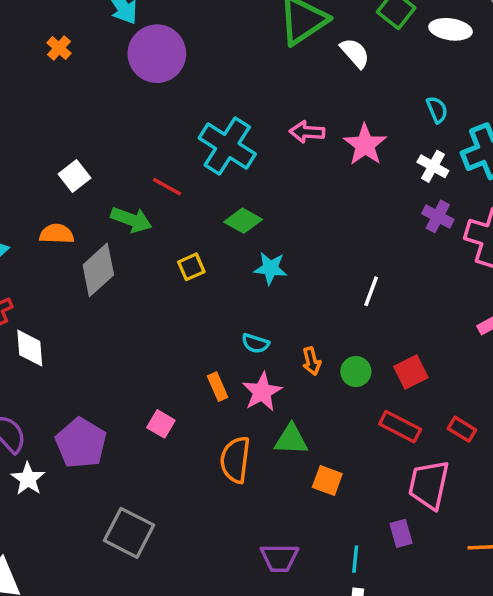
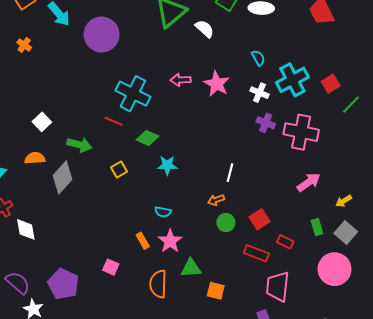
purple circle: (157, 54) -> (102, 35), moved
red line: (167, 187) -> (114, 121), moved
orange arrow: (312, 361) -> (216, 200), moved, turned 91
red rectangle: (462, 429) -> (285, 242), moved

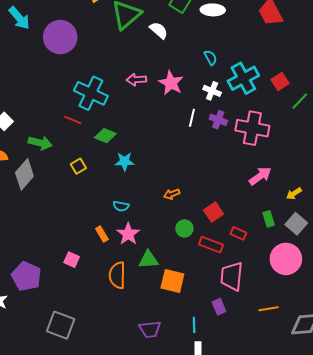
white line: (230, 173) -> (192, 118), moved
green circle: (226, 223) -> (184, 228), moved
orange square: (216, 291) -> (172, 281), size x1.4

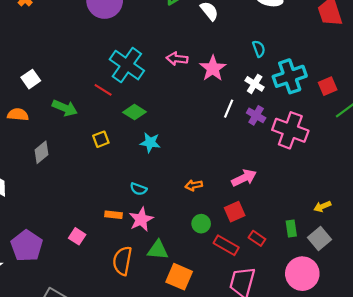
gray diamond: (24, 174) -> (41, 152), moved, size x0.7
pink arrow: (260, 176) -> (244, 178), moved
orange rectangle: (102, 234) -> (114, 215), turned -63

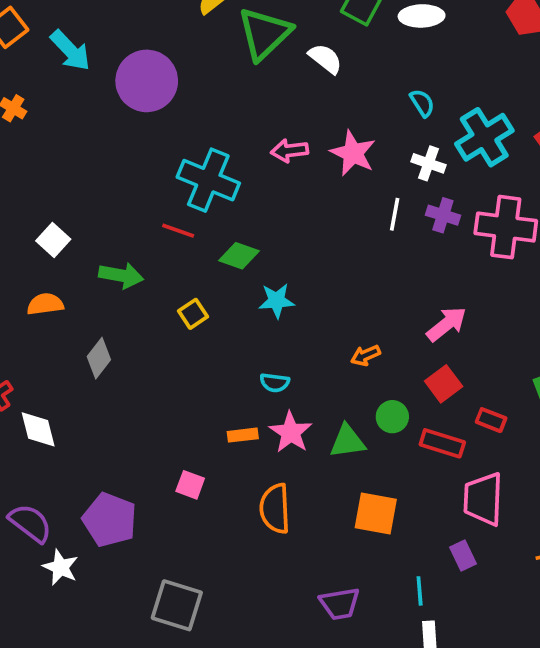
green triangle: (158, 250) -> (347, 441), moved

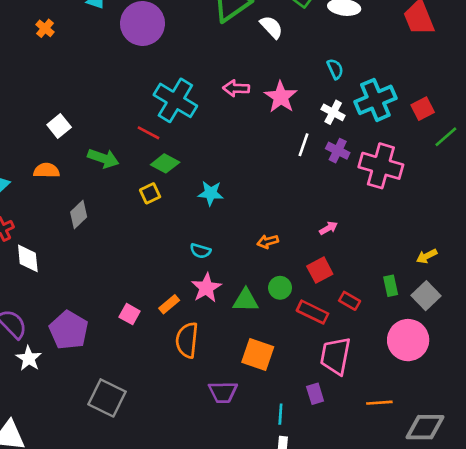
green diamond: (239, 256) -> (165, 163), moved
pink arrow: (447, 324) -> (328, 228), size x0.6
orange rectangle: (243, 435) -> (169, 304), moved, turned -42
purple trapezoid: (340, 604) -> (223, 392), moved

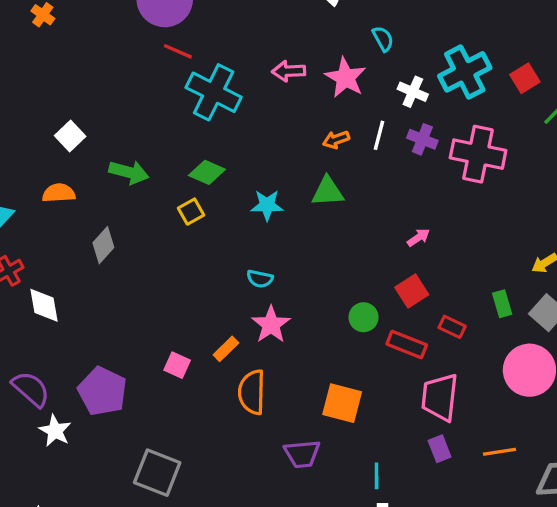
cyan semicircle: (335, 69) -> (383, 39), moved
red line: (148, 133) -> (178, 51), moved
orange arrow: (268, 242) -> (336, 140), moved
green triangle: (246, 300) -> (328, 192), moved
purple rectangle: (315, 394) -> (440, 449), moved

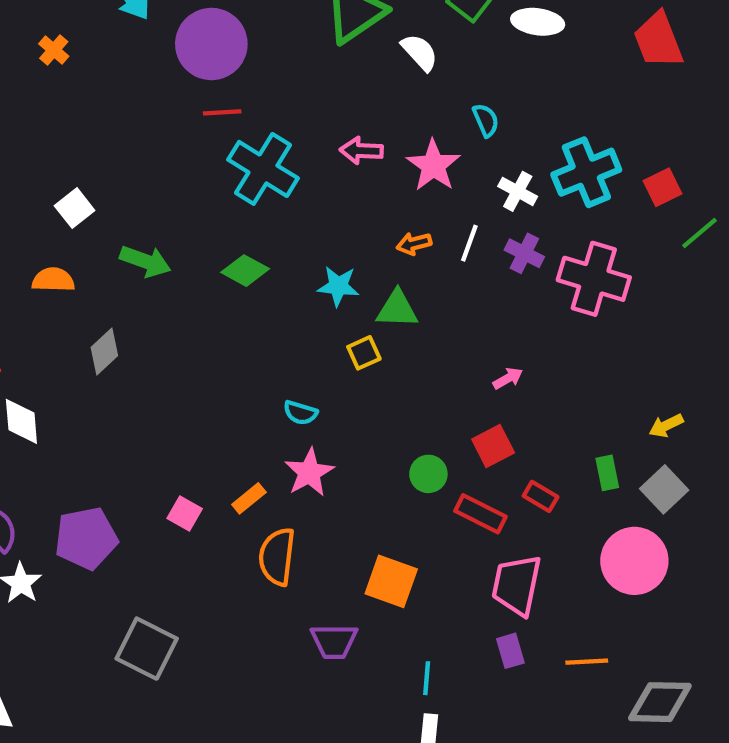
red line: (178, 51) -> (222, 112), turned -32
cyan star: (267, 205) -> (338, 286), moved
yellow square: (191, 212) -> (364, 353), moved
purple pentagon: (102, 391) -> (86, 538), turned 30

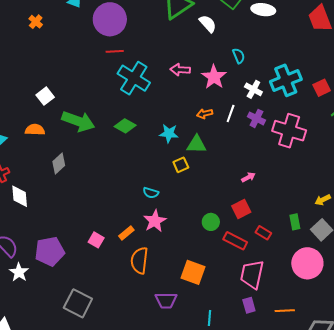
green arrow: (145, 261) -> (78, 121), size x1.4

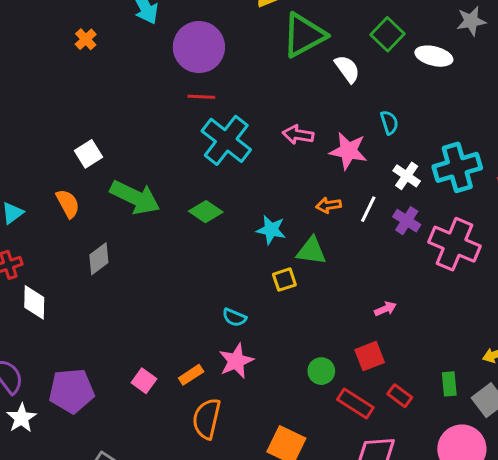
pink star: (214, 77) -> (348, 151), turned -30
orange semicircle: (35, 130) -> (68, 204), turned 54

